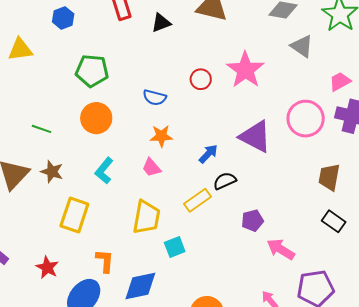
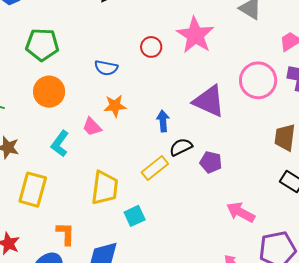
blue arrow: (208, 154) -> (163, 121), turned -45
pink trapezoid: (151, 167) -> (92, 127), moved
purple pentagon: (252, 221) -> (211, 162), moved, turned 30

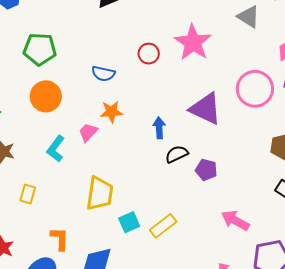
pink trapezoid: (92, 127) -> (88, 132), turned 85
yellow rectangle: (155, 168) -> (163, 226), moved
yellow rectangle: (33, 190) -> (28, 194), size x0.6

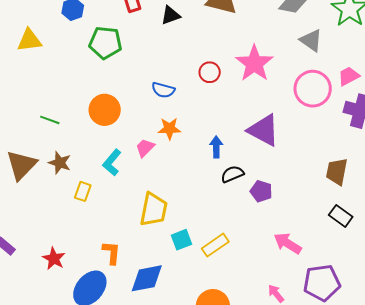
green pentagon: (40, 49) -> (105, 43), moved
pink circle: (255, 89) -> (313, 89), moved
yellow rectangle: (28, 194) -> (83, 191), moved

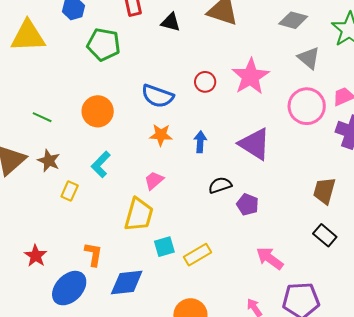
black triangle: (171, 15) -> (171, 22), turned 30
yellow triangle: (29, 40) -> (28, 36), size x1.4
blue semicircle: (163, 90) -> (158, 96), size x1.4
blue arrow: (216, 147) -> (200, 142), moved
pink trapezoid: (145, 148) -> (154, 180), moved

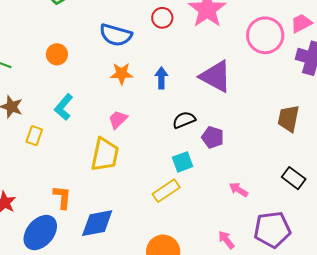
orange circle: (98, 111) -> (57, 54), size x0.7
black rectangle: (325, 235) -> (294, 178), moved
cyan square: (164, 247) -> (183, 162), moved
pink arrow: (270, 258) -> (238, 190), size x0.7

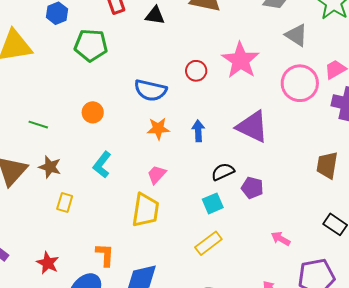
yellow rectangle: (34, 136) -> (65, 203), moved
cyan square: (183, 162) -> (213, 203), moved

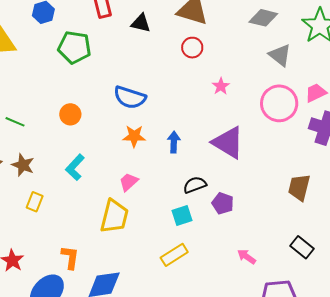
pink star: (241, 60) -> (221, 86), moved, size x0.5
red circle: (196, 71) -> (192, 48), moved

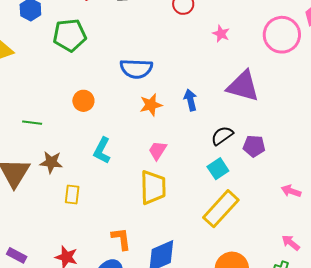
yellow rectangle: (174, 255) -> (221, 209), size x1.4

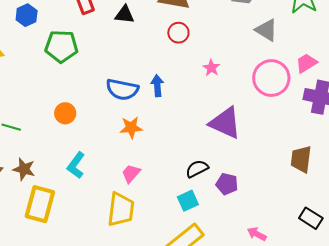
blue arrow: (191, 100) -> (157, 86), moved
yellow rectangle: (72, 194) -> (40, 204), size x1.8

